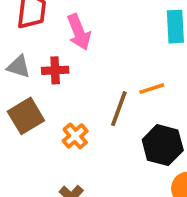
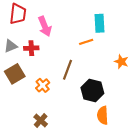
gray triangle: (19, 67) -> (11, 46), turned -40
orange line: (152, 89) -> (86, 42), moved

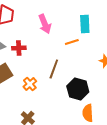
pink arrow: (45, 26) -> (45, 24), moved

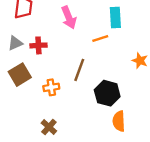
orange cross: (30, 84) -> (51, 87), turned 32

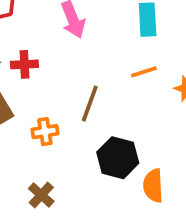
orange line: (100, 38) -> (144, 72), moved
black hexagon: (107, 93) -> (118, 158), moved

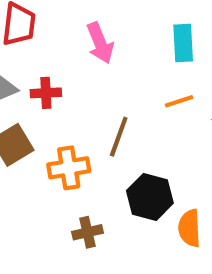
orange cross: (45, 132) -> (69, 168), size x1.4
brown cross: (41, 195) -> (87, 232), moved, turned 35

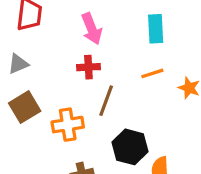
red cross: (46, 93) -> (88, 67), moved

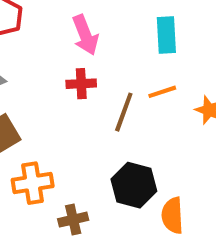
brown line: (106, 101) -> (124, 112), moved
orange cross: (68, 125) -> (33, 183), moved

